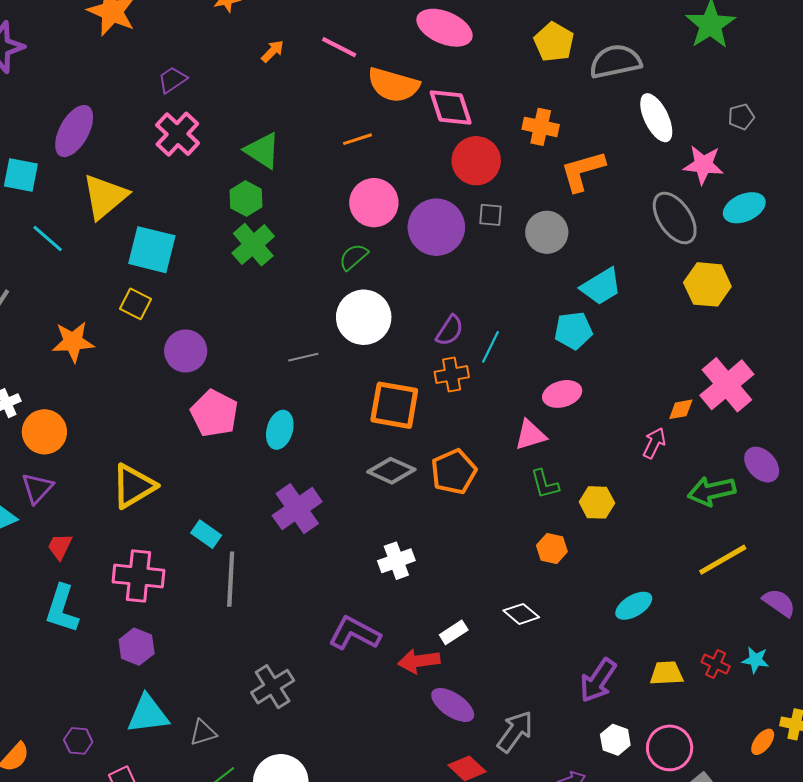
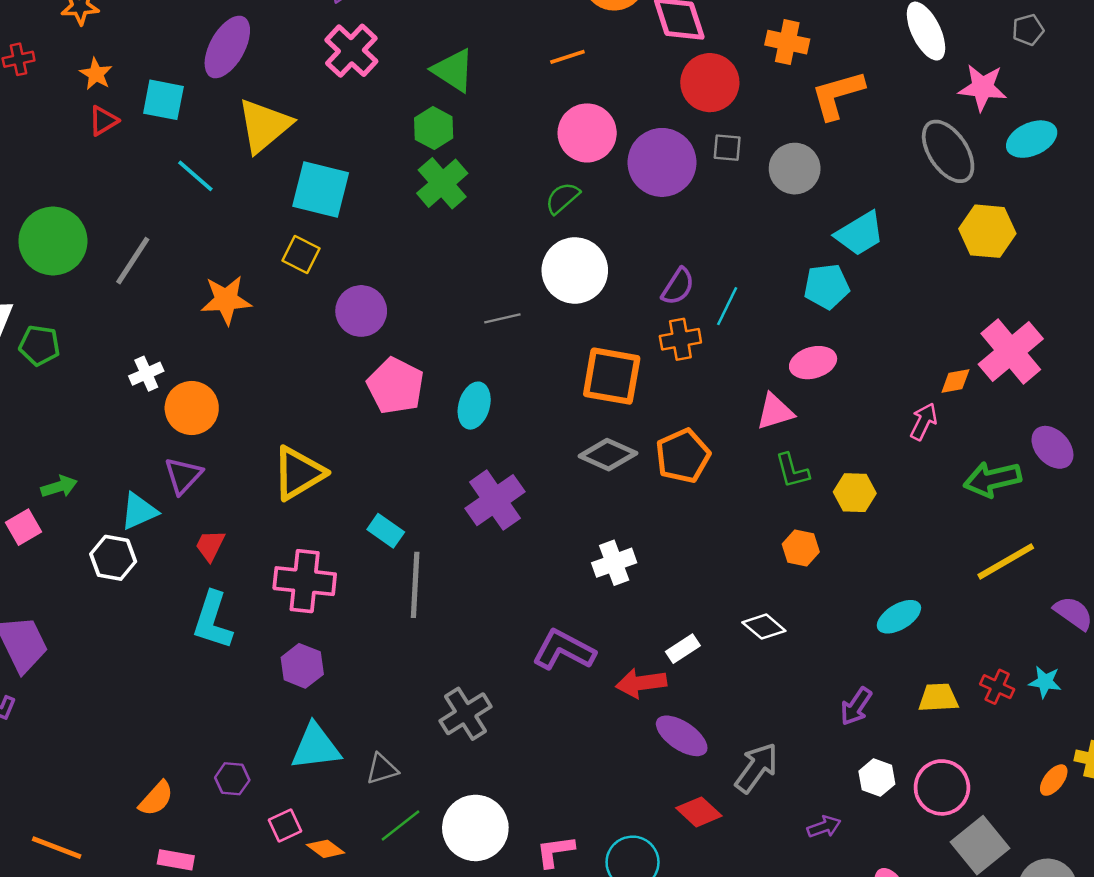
purple arrow: (598, 680) -> (856, 706), size x0.7

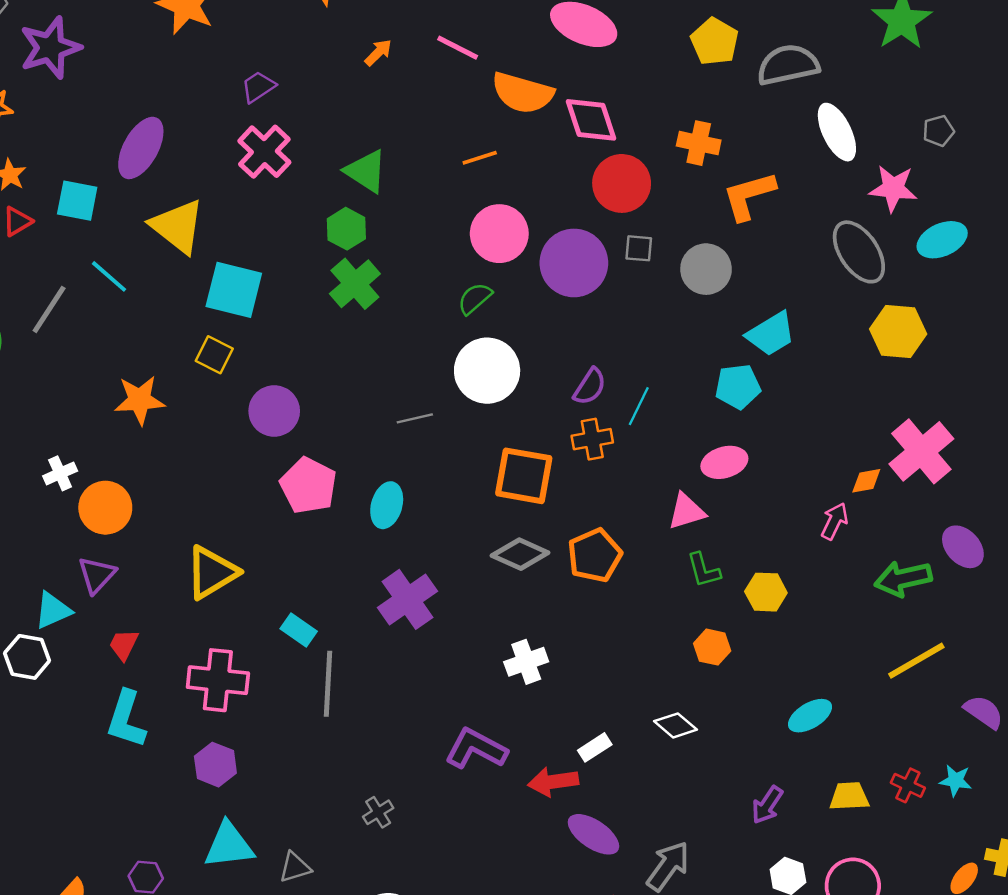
yellow triangle: (264, 126) -> (178, 226), turned -42
gray line: (133, 261) -> (49, 309), moved
gray cross: (466, 714) -> (378, 812), size x0.6

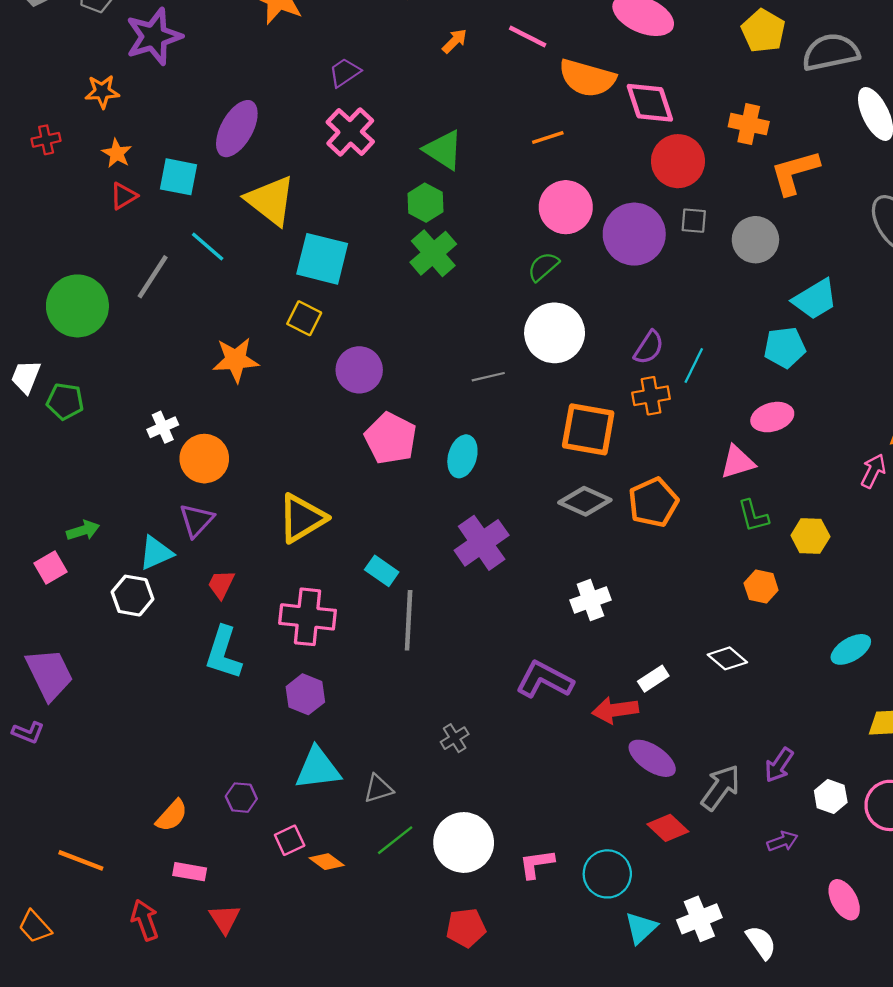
purple arrow: (767, 805) -> (779, 765), moved

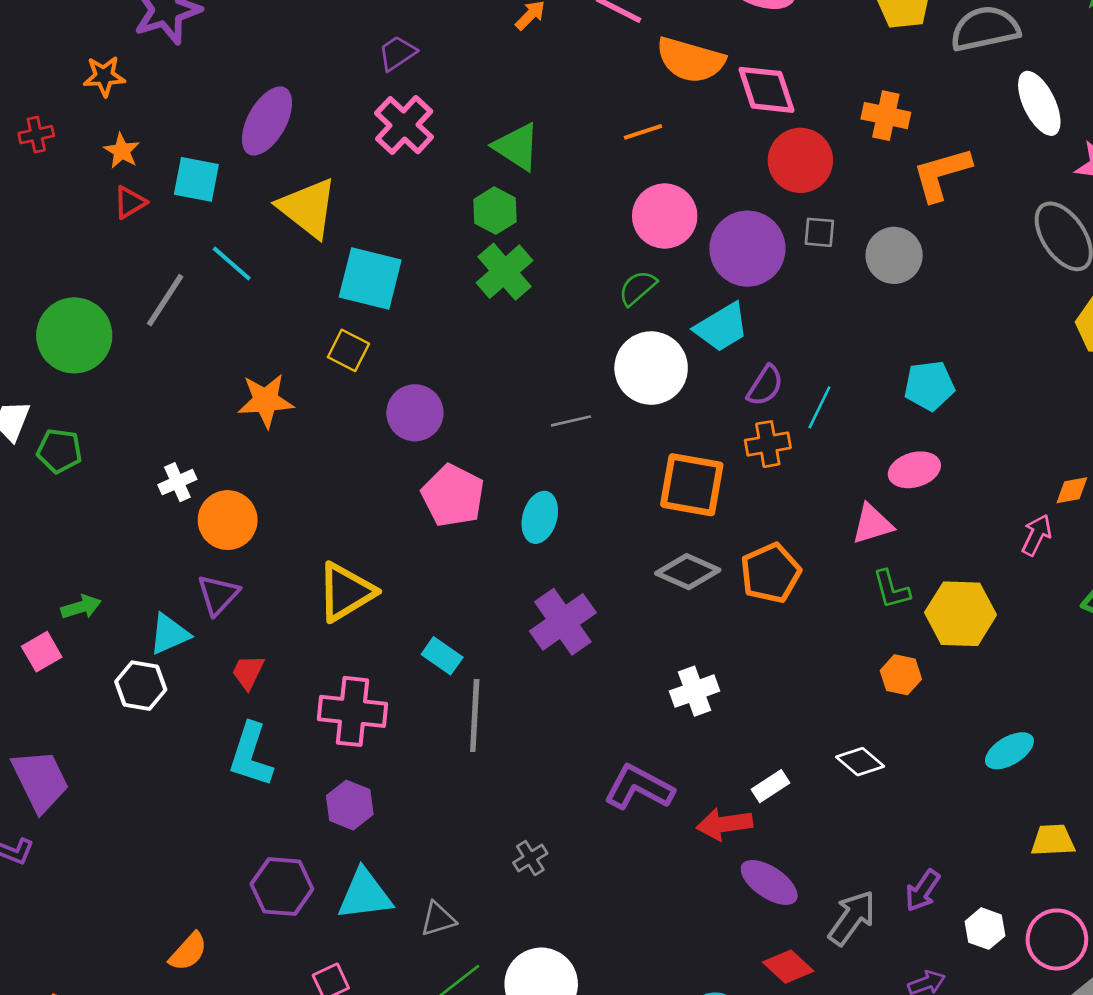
cyan trapezoid: (815, 299) -> (722, 327), moved
yellow hexagon: (810, 536) -> (961, 614), size x1.5
purple hexagon: (241, 798) -> (282, 887), moved, size x1.6

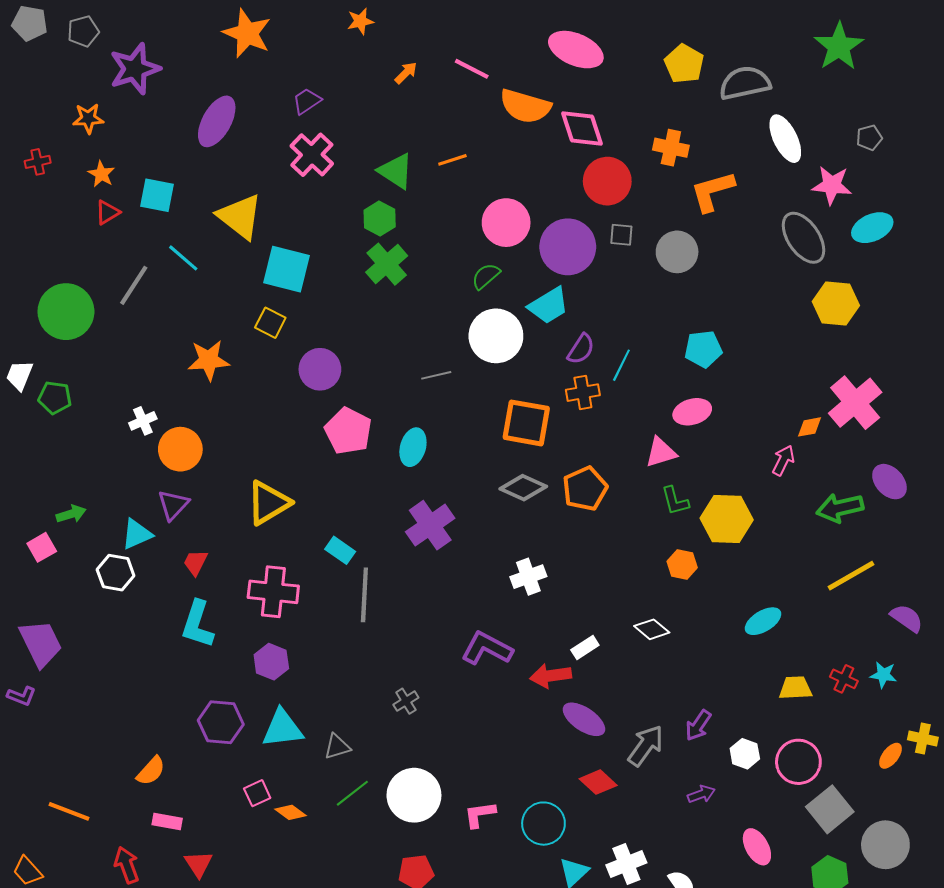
purple ellipse: (267, 121) -> (217, 121), moved
orange line: (643, 132) -> (452, 160), moved

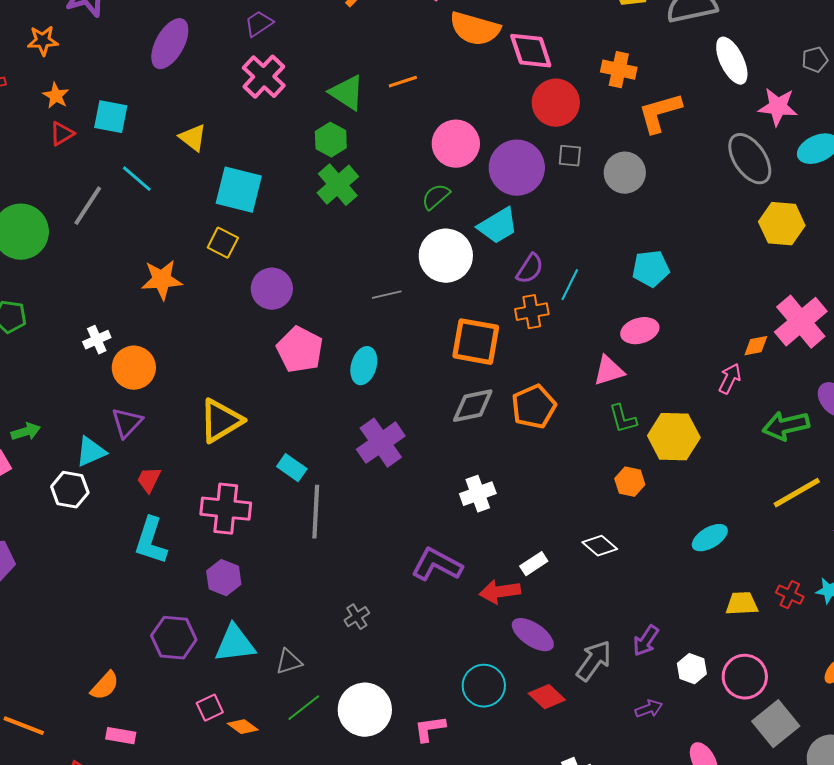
yellow triangle: (240, 216) -> (193, 138), size x0.6
gray diamond: (523, 488) -> (473, 406), turned -36
cyan circle: (543, 824) -> (484, 686), moved

